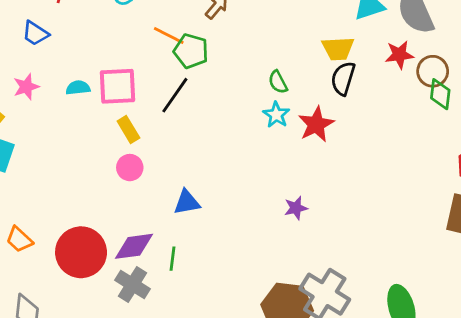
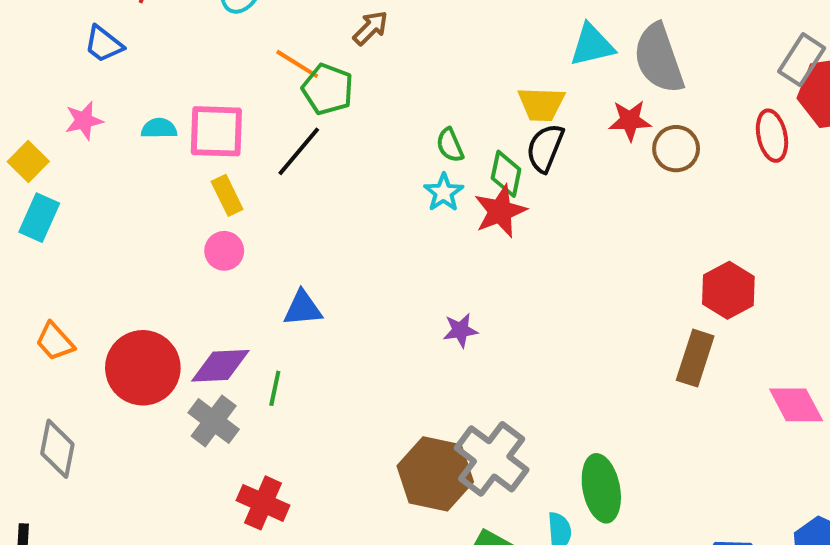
green diamond: (440, 94) -> (506, 174), moved

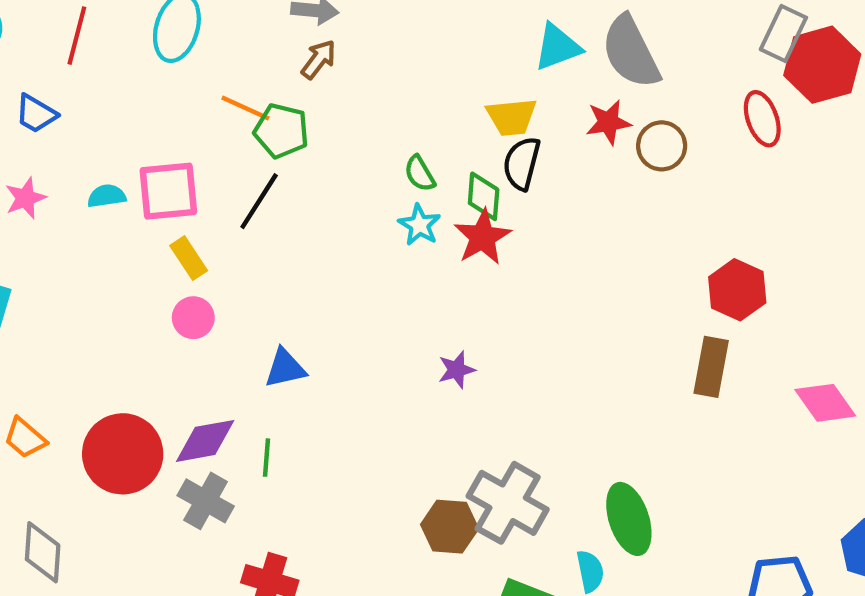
brown hexagon: (435, 474) -> (450, 527), size x0.7

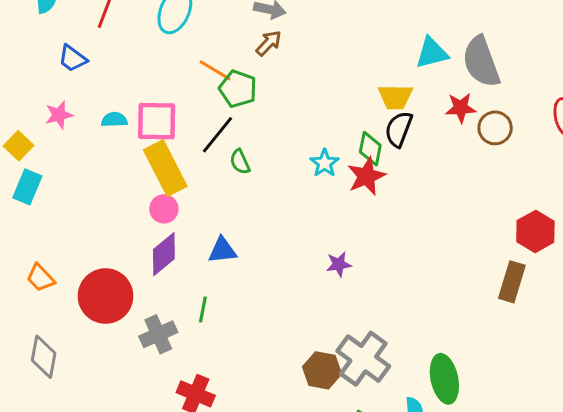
green semicircle: (420, 173) -> (240, 162), moved
yellow rectangle: (189, 258) -> (165, 168), size x1.8
purple diamond: (205, 441) -> (164, 254), moved, turned -36
gray cross: (206, 501) -> (158, 334), turned 30

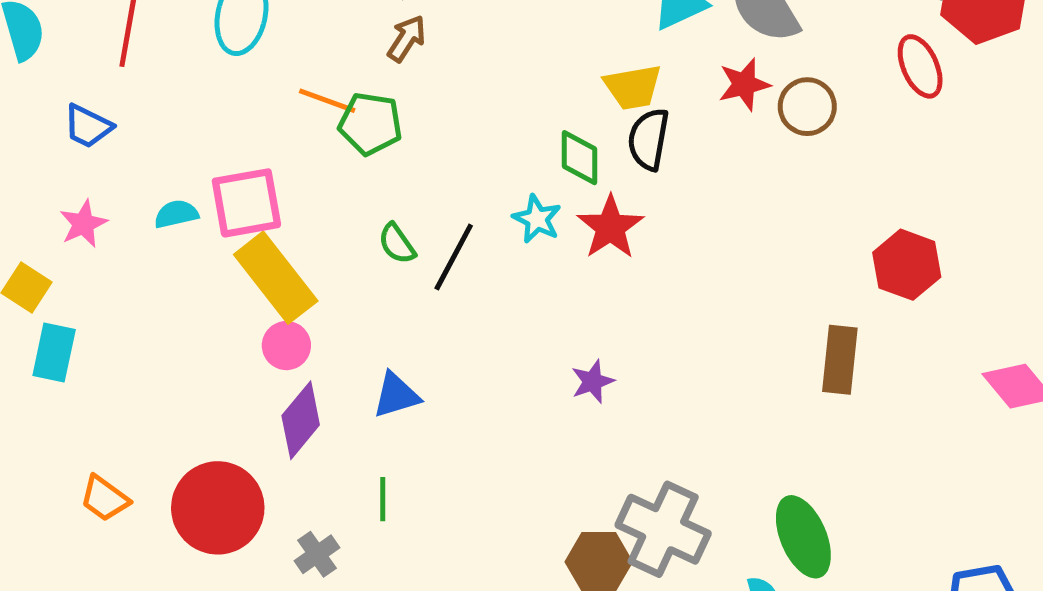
black line: (217, 135) -> (454, 257), moved
green diamond: (370, 149) -> (579, 158), moved
brown rectangle: (512, 282) -> (840, 360), moved
gray cross: (158, 334) -> (317, 554), size x0.7

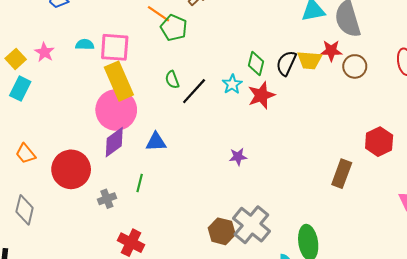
yellow trapezoid: (633, 87) -> (309, 60), moved
pink star: (83, 224) -> (44, 52), moved, turned -30
pink circle: (286, 346) -> (116, 110), size x2.0

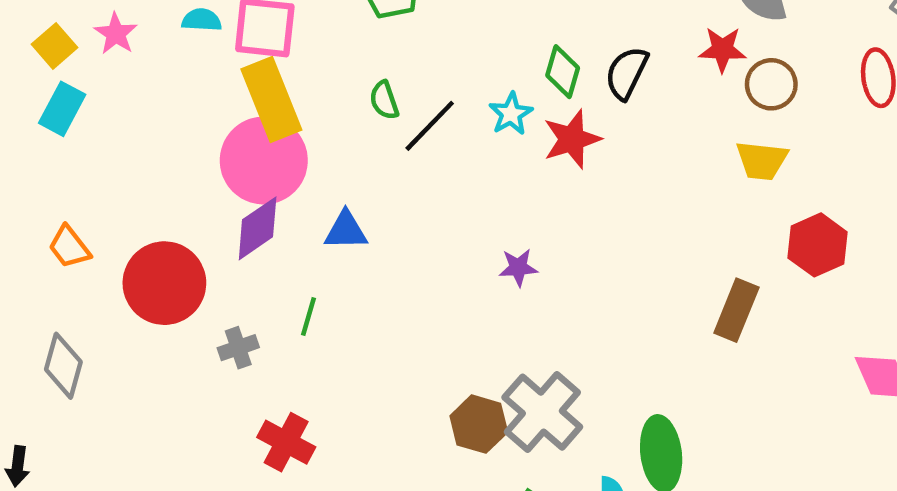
yellow trapezoid: (309, 60) -> (762, 161), moved

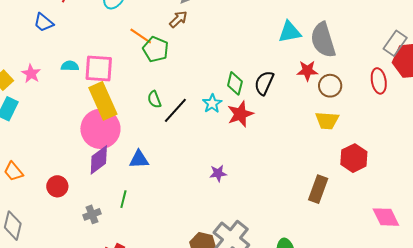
red circle: (164, 283) -> (57, 186), size x0.6

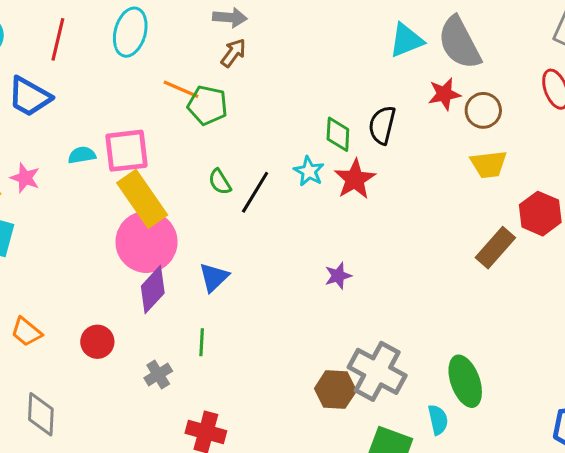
blue trapezoid: (44, 22) -> (29, 97), size x1.4
blue triangle: (139, 159) -> (214, 277), turned -30
brown rectangle: (318, 189) -> (495, 248), moved, turned 32

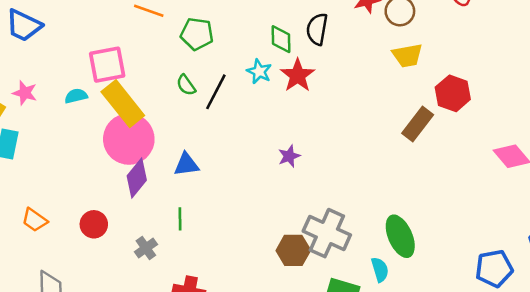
green pentagon: (207, 105) -> (197, 34), moved
cyan semicircle: (82, 155) -> (76, 96), moved
blue triangle: (214, 277) -> (186, 164), turned 40

